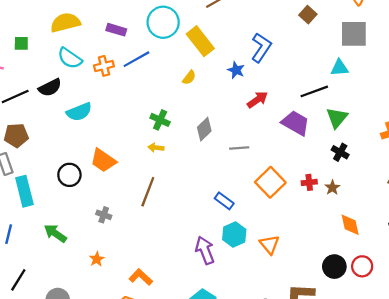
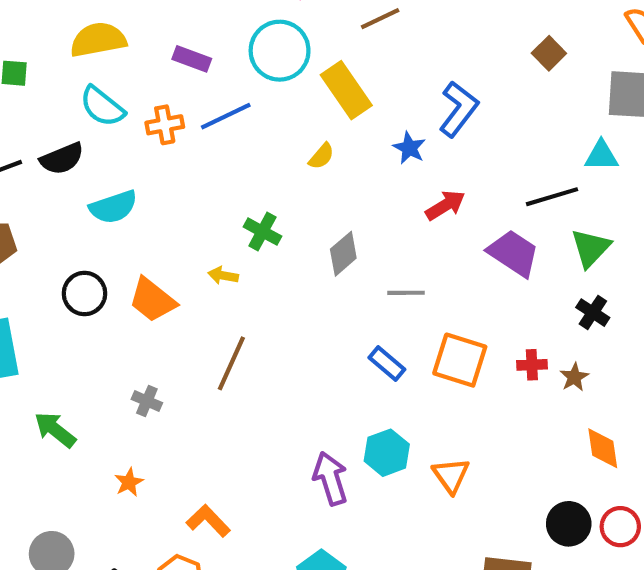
yellow arrow: (156, 148) -> (223, 275), moved
black circle: (69, 175) -> (85, 293), moved
orange square: (270, 182) -> (460, 360), turned -32
blue rectangle: (224, 201) -> (387, 364), moved

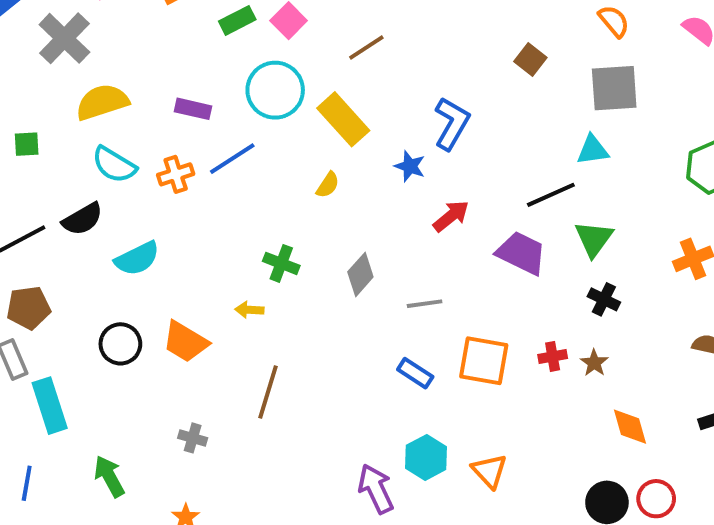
green arrow: (55, 430) -> (109, 476), turned 30

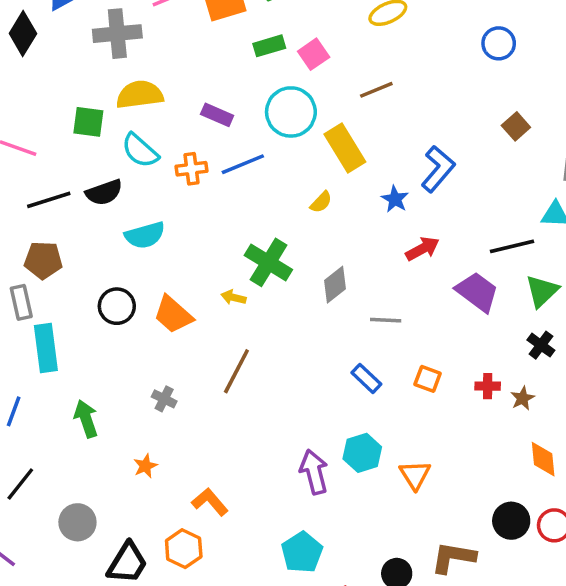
gray cross: (64, 38) -> (117, 34), turned 30
green square: (27, 144) -> (88, 122), moved, size x1.4
green cross: (281, 263) -> (268, 262), size x1.5
orange square: (484, 361) -> (428, 379), size x0.6

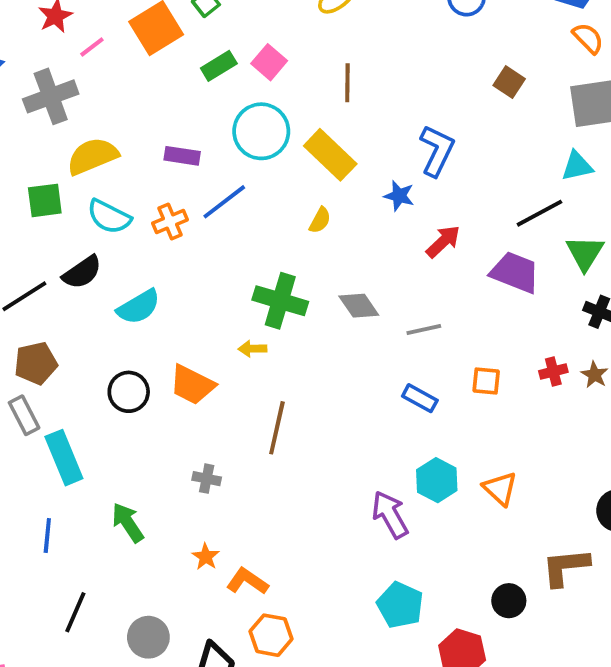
brown line: (376, 90) -> (347, 83), turned -52
gray diamond: (335, 285) -> (359, 306), turned -72
orange L-shape: (210, 502) -> (247, 581), moved

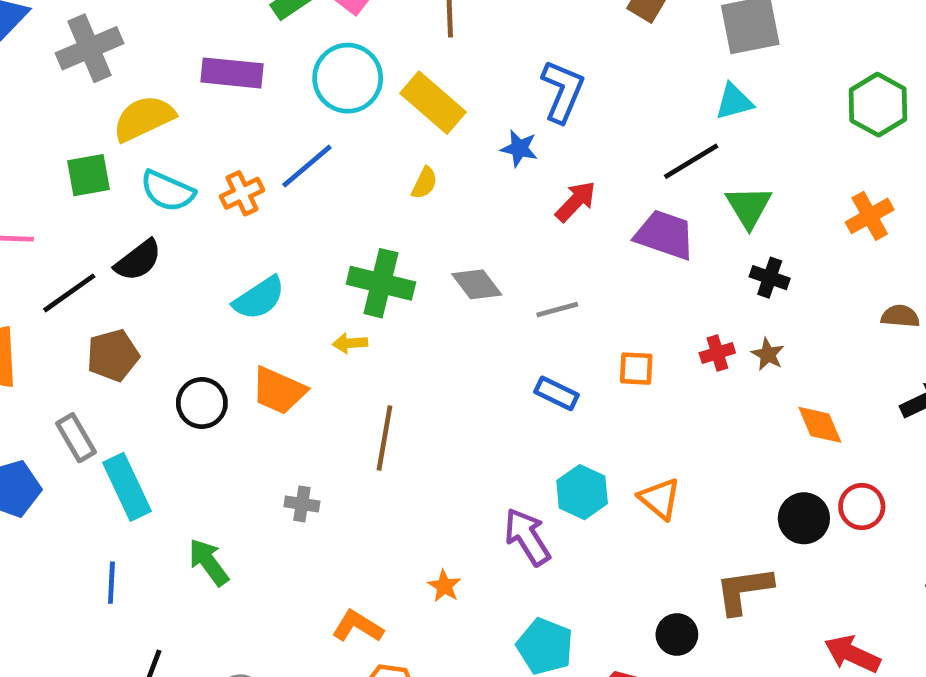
purple rectangle: (182, 156) -> (232, 73), moved, size x1.4
cyan semicircle: (139, 307) -> (259, 298), moved
brown pentagon: (36, 363) -> (113, 355), moved
orange star: (206, 557) -> (444, 586), moved

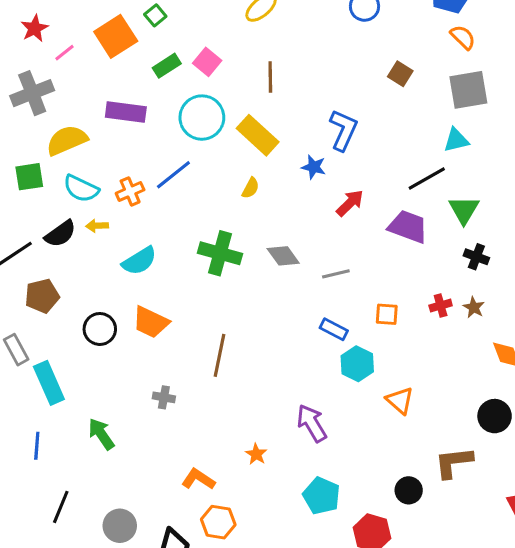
yellow arrow: (350, 343) -> (97, 226), moved
cyan hexagon: (582, 492) -> (357, 364), moved

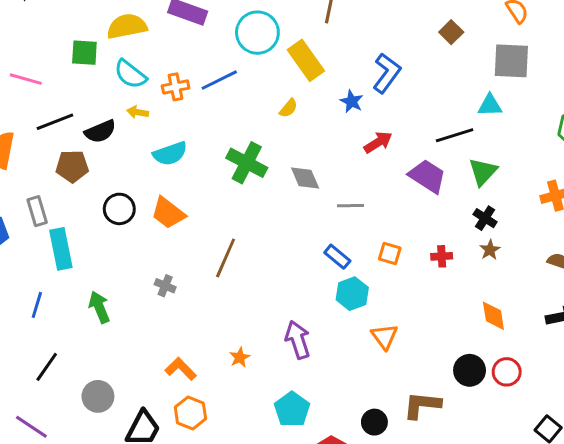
black semicircle: (60, 234) -> (100, 131), moved
brown star: (474, 307) -> (490, 250), moved

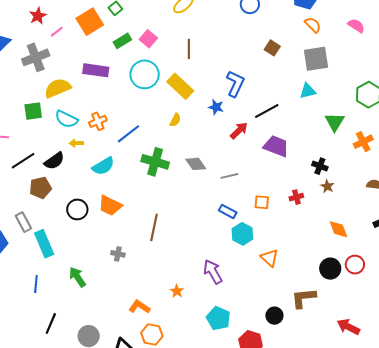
blue line: (219, 80) -> (129, 134), moved
black line: (455, 135) -> (267, 111), moved
green triangle: (483, 172) -> (335, 122), moved

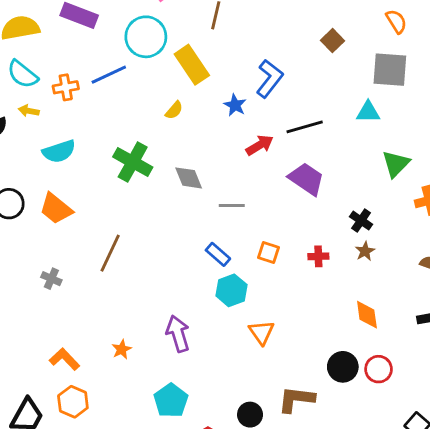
blue line: (129, 134) -> (109, 75), moved

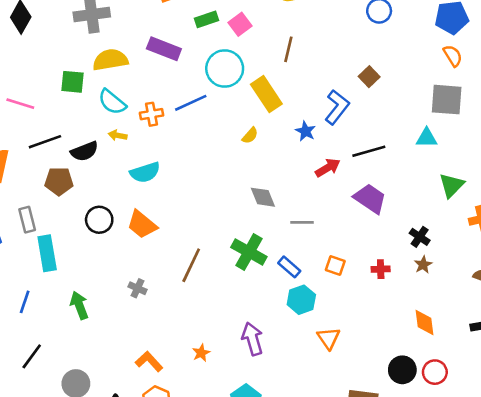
brown square: (332, 41) -> (369, 77), moved
green cross: (133, 162) -> (249, 252), moved

